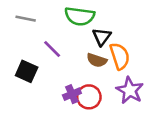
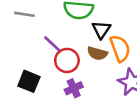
black square: (27, 71) -> (29, 81), moved
red circle: (89, 97) -> (67, 60), moved

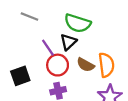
black triangle: (101, 30) -> (68, 42), moved
black square: (29, 81) -> (20, 76), turned 36

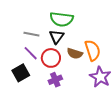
gray line: (29, 16) -> (31, 34), moved
purple line: (48, 48) -> (31, 53), moved

